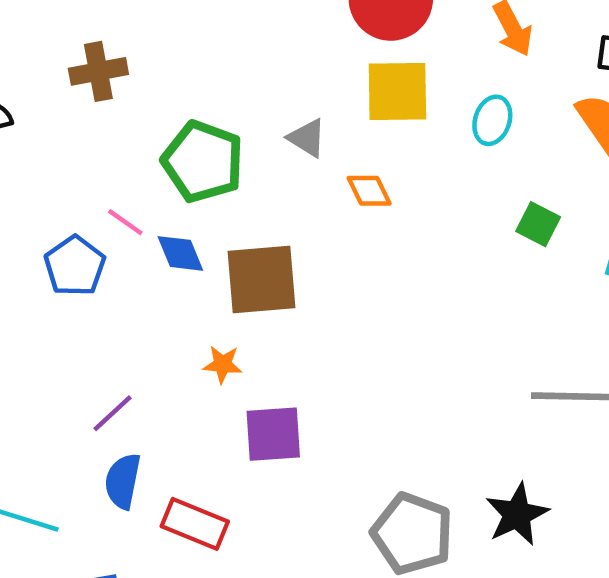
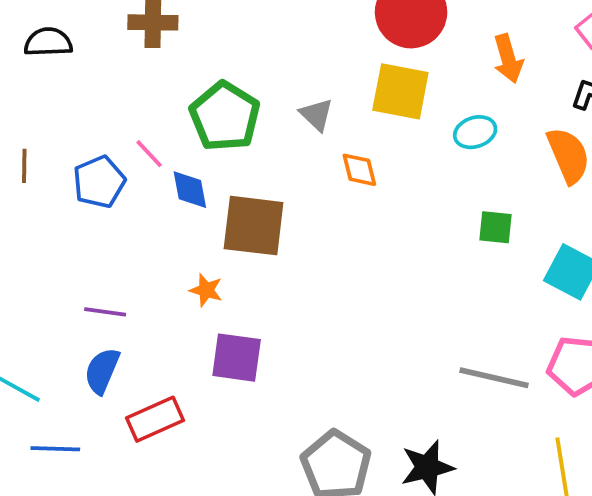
cyan ellipse: (492, 120) -> (475, 132), turned 42
green square: (538, 224) -> (496, 227), turned -33
purple line: (112, 413) -> (105, 312), turned 39
red rectangle: (195, 524) -> (155, 419), turned -58

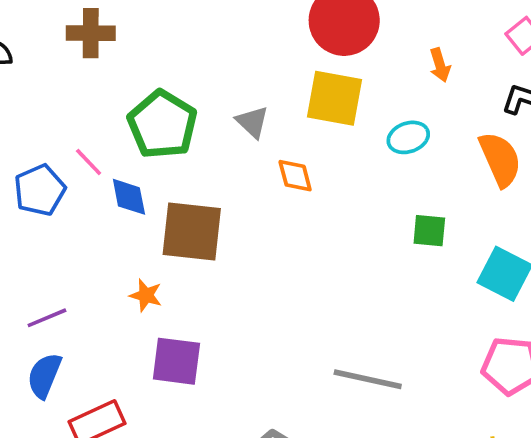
orange arrow: (508, 59) -> (440, 65), size x0.7
purple line: (105, 312) -> (47, 318), turned -30
gray line: (494, 378) -> (368, 379), moved

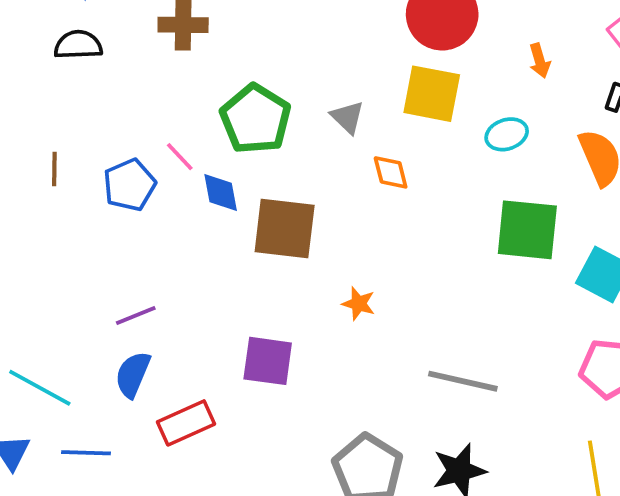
green square: (429, 231) -> (527, 230), size x1.8
orange star: (146, 295) -> (359, 304), moved

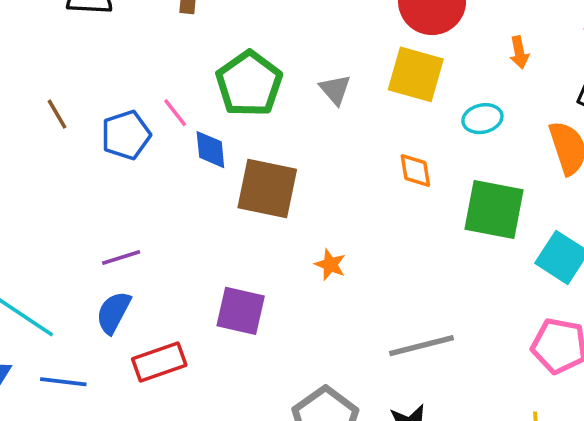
brown line: (54, 169) -> (57, 114), turned -36
orange diamond: (391, 172) -> (415, 170), moved
gray line: (463, 381) -> (421, 346), turned -32

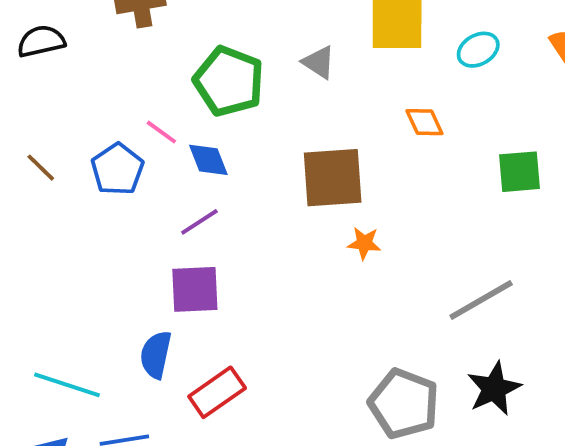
brown square: (267, 188) -> (333, 178), moved
green square: (494, 209) -> (519, 172), moved, size x0.7
purple line: (121, 258) -> (199, 222), moved
purple square: (241, 311) -> (195, 289), moved

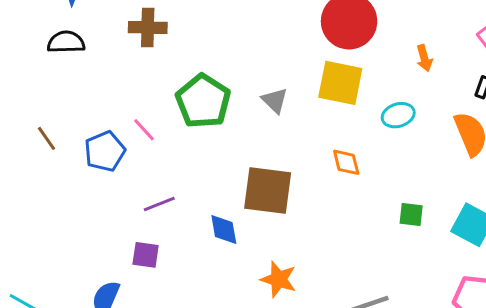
blue diamond: (208, 160) -> (224, 230), moved
green square: (519, 172) -> (411, 215), size x0.7
orange star: (364, 243) -> (279, 279), moved, size x1.4
purple square: (195, 289) -> (146, 255), size x0.7

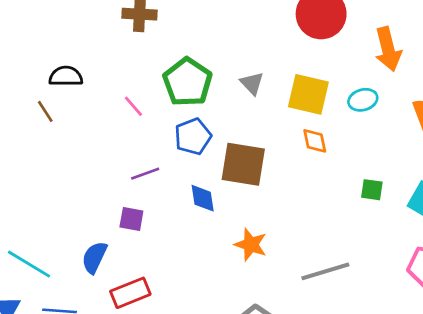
black semicircle: (66, 42) -> (66, 76), moved
orange arrow: (424, 58) -> (388, 49), size x1.8
yellow square: (340, 83) -> (308, 94), moved
blue pentagon: (105, 151) -> (193, 136), moved

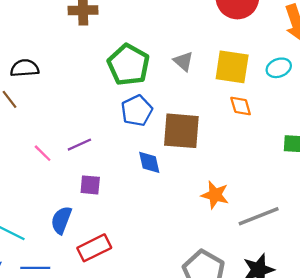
pink line: (133, 106) -> (43, 153), moved
purple line: (145, 174) -> (79, 145), moved
orange star: (251, 245) -> (215, 195), moved

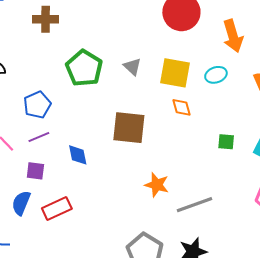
blue pentagon: (137, 111) -> (37, 105), moved
blue diamond: (149, 162) -> (78, 155), moved
purple square: (90, 185) -> (35, 171), moved
red rectangle: (94, 248) -> (57, 209), moved

